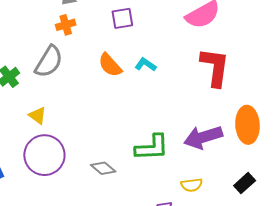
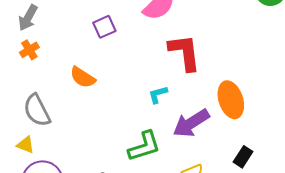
purple square: (122, 18) -> (104, 27), moved
gray semicircle: (49, 62) -> (37, 110), moved, turned 136
cyan L-shape: (146, 64) -> (158, 94), moved, turned -35

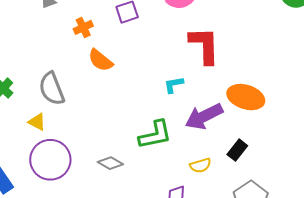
orange cross: (29, 50) -> (83, 27), moved
orange ellipse: (231, 100) -> (246, 97), turned -60
black rectangle: (243, 157) -> (237, 150), moved

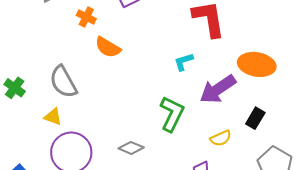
orange cross: (83, 27) -> (86, 17), turned -30
green L-shape: (155, 135) -> (172, 114), turned -45

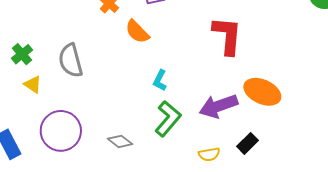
orange semicircle: (108, 47) -> (137, 32), moved
cyan L-shape: (184, 62) -> (160, 80), moved, turned -60
yellow triangle: (53, 117) -> (33, 85), moved

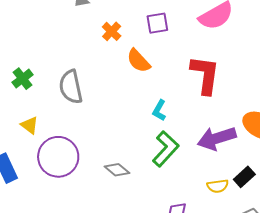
red L-shape: (227, 36) -> (205, 75), moved
yellow triangle: (33, 85) -> (30, 125), moved
yellow semicircle: (209, 154) -> (218, 186), moved

